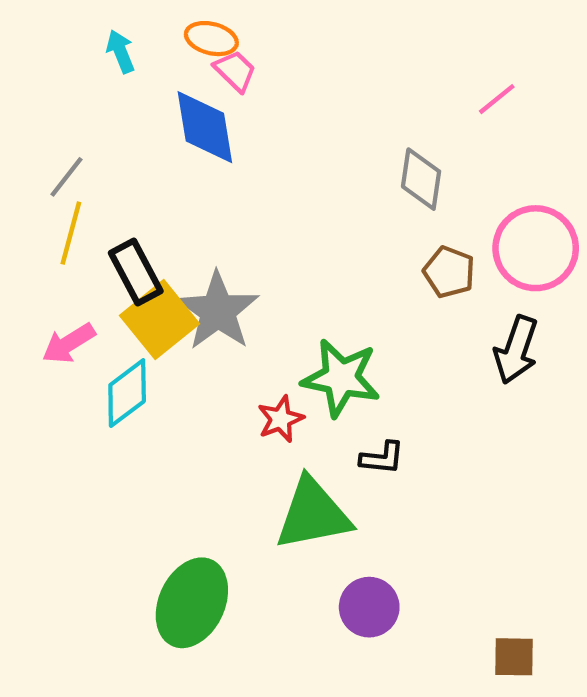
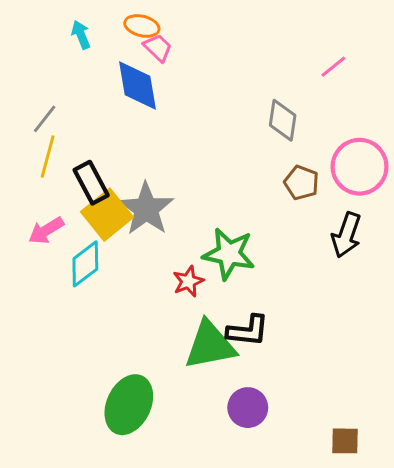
black L-shape: (382, 458) -> (248, 331), moved, size x1.4

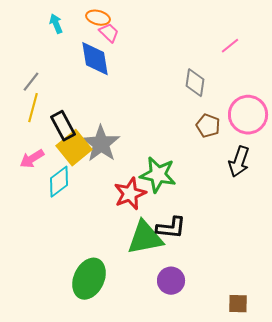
red star: (188, 281) -> (130, 194), size x1.5

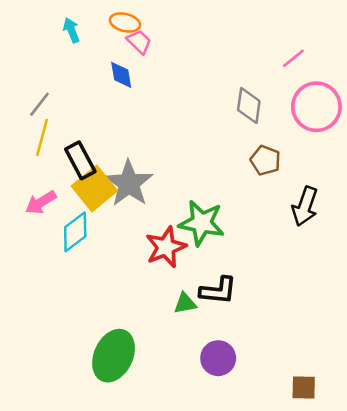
blue diamond: (95, 59) -> (121, 75), size x0.6
pink circle: (248, 115) -> (316, 107), moved
green triangle: (145, 238) -> (185, 303), size x0.5

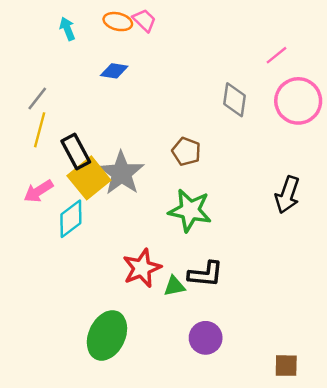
pink trapezoid: (139, 42) -> (144, 20), moved
blue diamond: (121, 75) -> (114, 71), turned -72
brown pentagon: (265, 160) -> (186, 151), moved
red star: (166, 247) -> (142, 268), moved

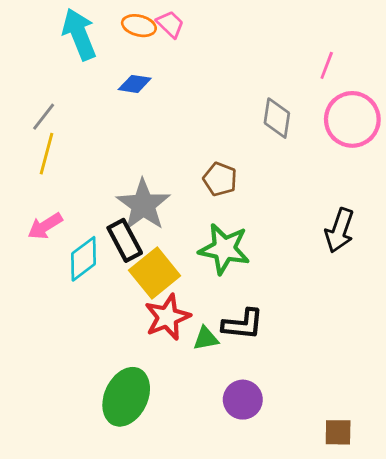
cyan arrow: (67, 29) -> (79, 34), size x1.8
pink line: (277, 55) -> (327, 65), turned -30
black rectangle: (76, 151) -> (125, 240), moved
yellow square: (89, 178) -> (155, 273), moved

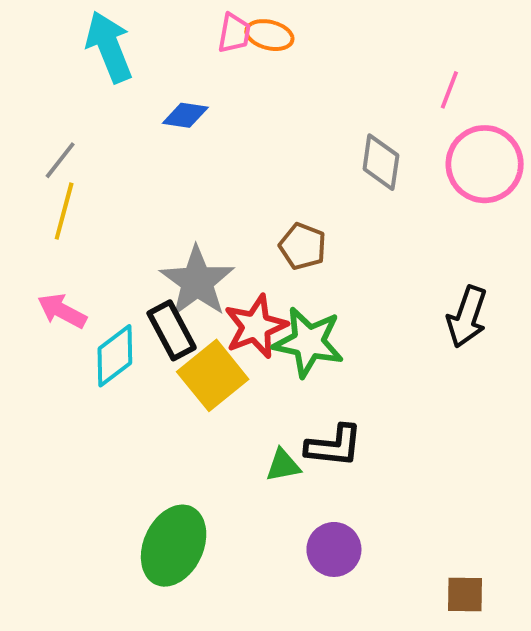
pink trapezoid: (170, 24) -> (234, 33), turned 56
orange ellipse: (139, 26) -> (269, 35), moved
pink arrow: (45, 226) -> (62, 311), turned 60
red star: (167, 317) -> (256, 326), moved

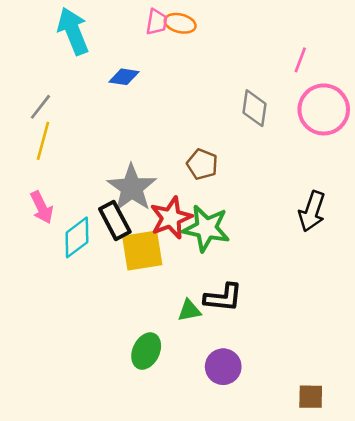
pink arrow: (62, 311) -> (42, 207), turned -144
yellow square: (213, 375) -> (142, 250), turned 30
green ellipse: (174, 546) -> (146, 351), moved, size x0.7

